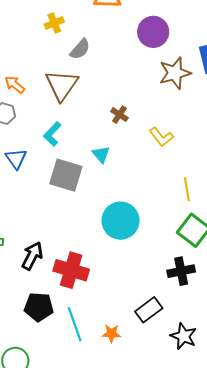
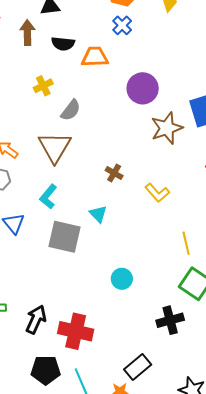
cyan circle: (121, 221) -> (122, 279), size x0.6
black cross: (181, 271) -> (170, 320), moved
black rectangle: (149, 310) -> (138, 367), moved

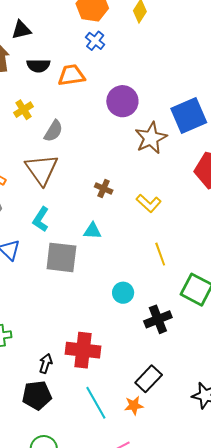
cyan triangle: (98, 214) -> (92, 231), turned -36
yellow line: (186, 243) -> (160, 254), moved
black arrow: (36, 319) -> (46, 363), moved, size x0.7
black cross: (170, 320) -> (158, 319), moved
black pentagon: (46, 370) -> (37, 395), moved

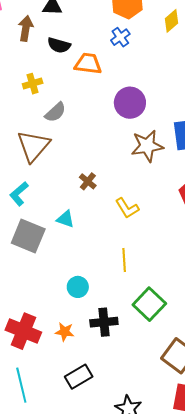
orange star: (134, 405) -> (65, 332), moved

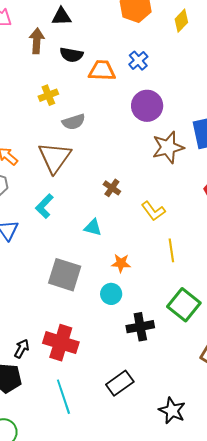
blue cross: (120, 37) -> (138, 61), moved
gray semicircle: (55, 112) -> (74, 122), turned 30
gray square: (28, 236) -> (65, 275), moved
yellow line: (124, 260) -> (171, 250), moved
orange star: (65, 332) -> (121, 263), moved

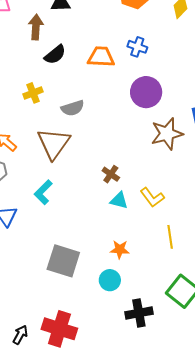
black semicircle: (71, 55) -> (55, 55), moved, turned -50
blue cross: (138, 61) -> (137, 47), turned -30
yellow cross: (48, 95) -> (33, 93), moved
cyan triangle: (93, 227) -> (119, 200), moved

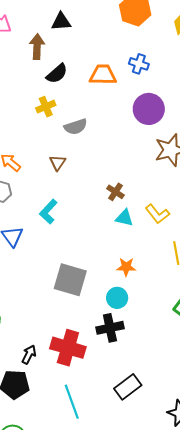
yellow cross: (33, 93) -> (46, 107), moved
brown triangle: (54, 144) -> (58, 163), size x0.5
black cross: (139, 313) -> (110, 328), moved

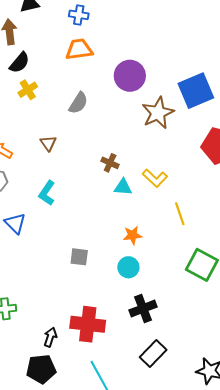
blue cross: (139, 64) -> (79, 15), moved
black semicircle: (57, 74) -> (19, 63), moved
gray semicircle: (76, 127) -> (78, 103), moved, turned -30
gray square: (70, 280) -> (79, 257), size x0.6
black cross: (110, 328) -> (143, 309), moved

